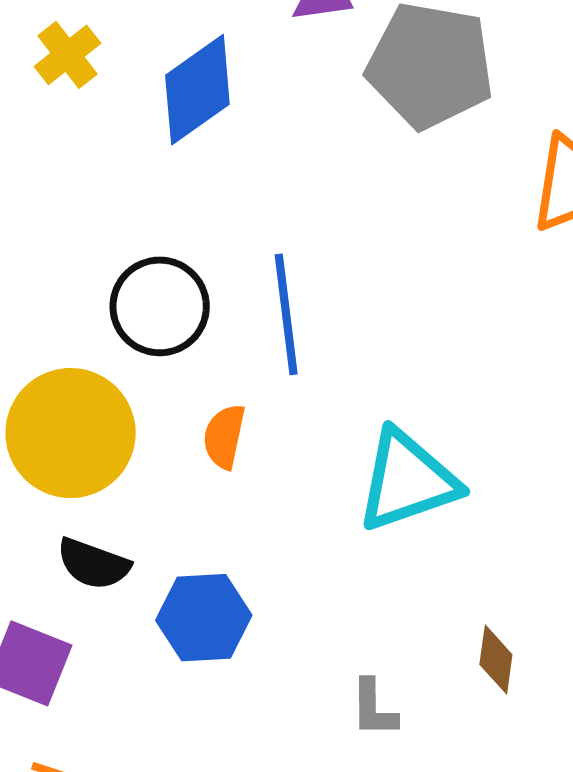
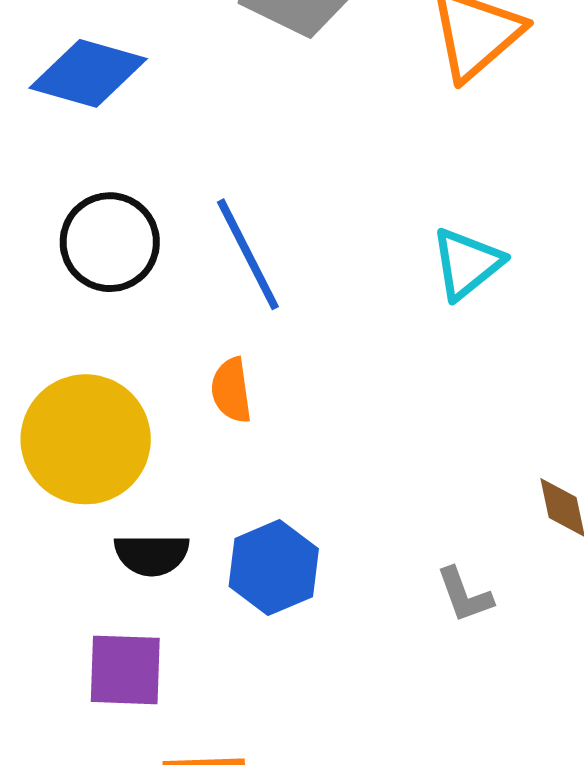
blue diamond: (197, 90) -> (88, 73), turned 71
black circle: (160, 306) -> (110, 242), moved
cyan triangle: (407, 481) -> (467, 263), moved, size x0.7

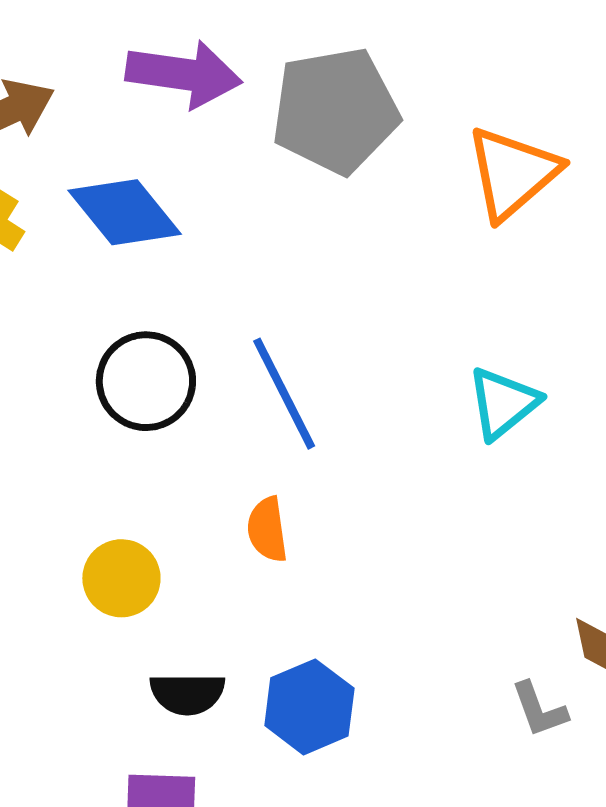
blue diamond: (88, 73) -> (125, 212), turned 35
yellow circle: (86, 439) -> (121, 578), size x0.6
gray L-shape: (464, 595) -> (539, 709), moved

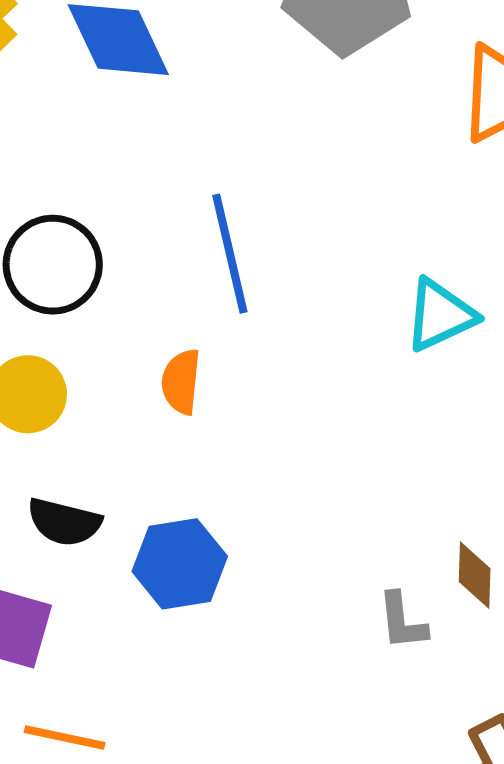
black circle: (146, 381) -> (53, 265), moved

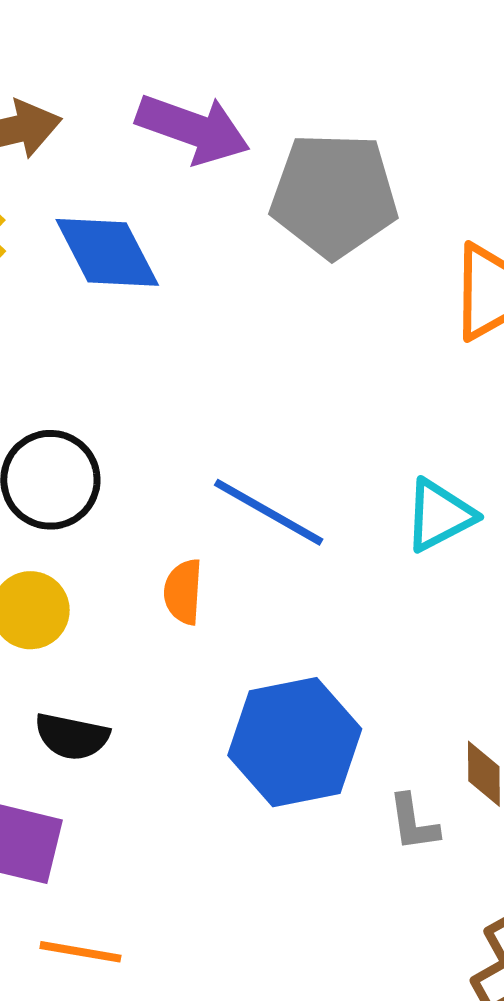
blue line: (230, 254) -> (269, 512), moved, turned -45
blue hexagon: (180, 564) -> (295, 742), moved, size x1.4

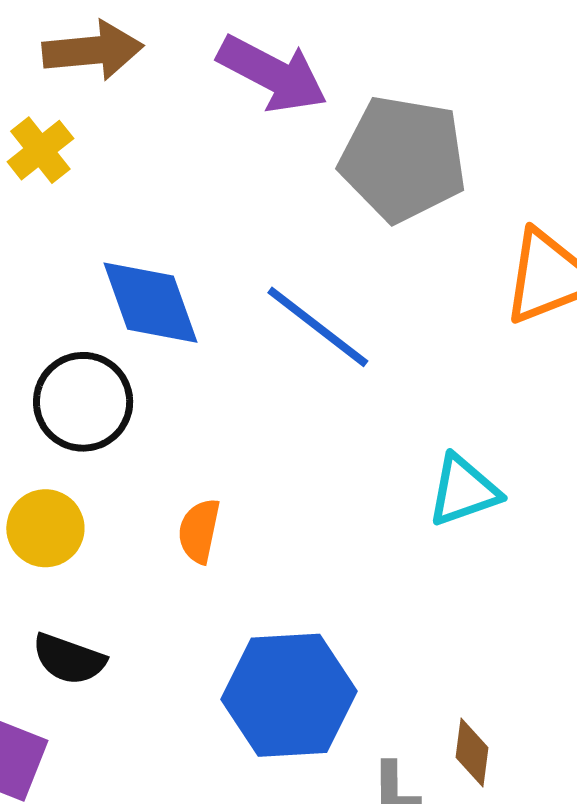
blue diamond: (107, 252) -> (151, 303), moved
blue line: (269, 512) -> (318, 327), moved

